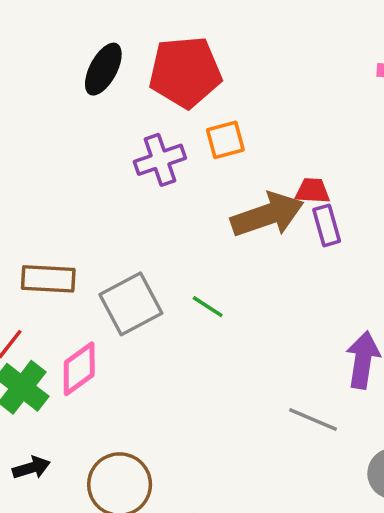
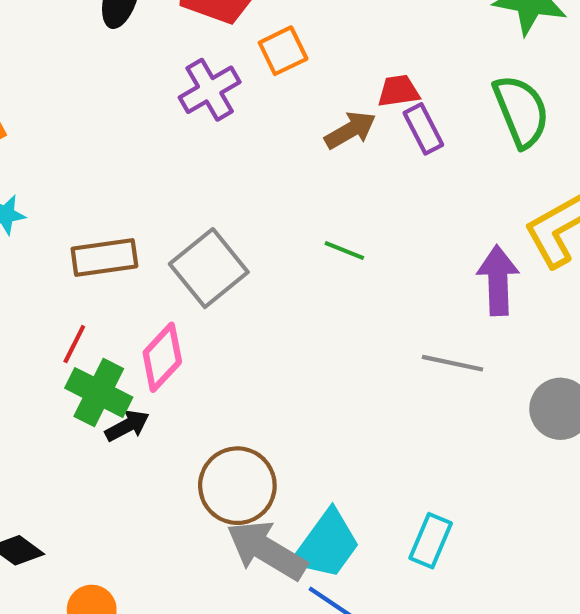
brown arrow: (267, 215) -> (350, 130), size x0.6
green line: (208, 307) -> (344, 251), moved
black arrow: (31, 468) -> (127, 426), moved

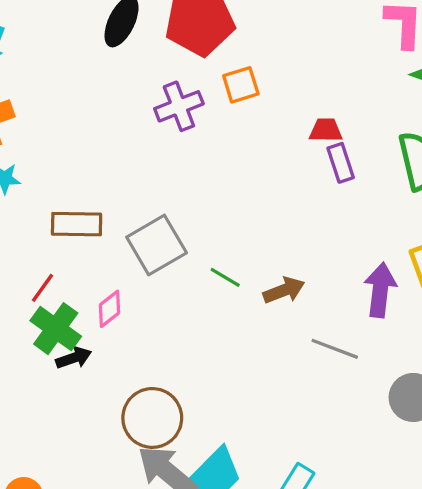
brown arrow: (350, 130) -> (284, 290), moved
green line: (344, 251) -> (225, 277), moved
pink diamond: (162, 357) -> (109, 309), size x0.7

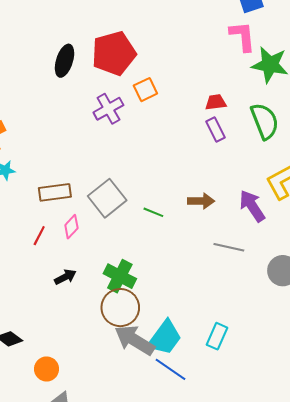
red trapezoid: (326, 130) -> (216, 102), moved
brown arrow: (284, 290) -> (201, 201), moved, turned 30
purple arrow: (380, 290) -> (252, 206), turned -32
pink diamond: (109, 309) -> (71, 227), moved
green cross: (56, 329) -> (120, 276), moved

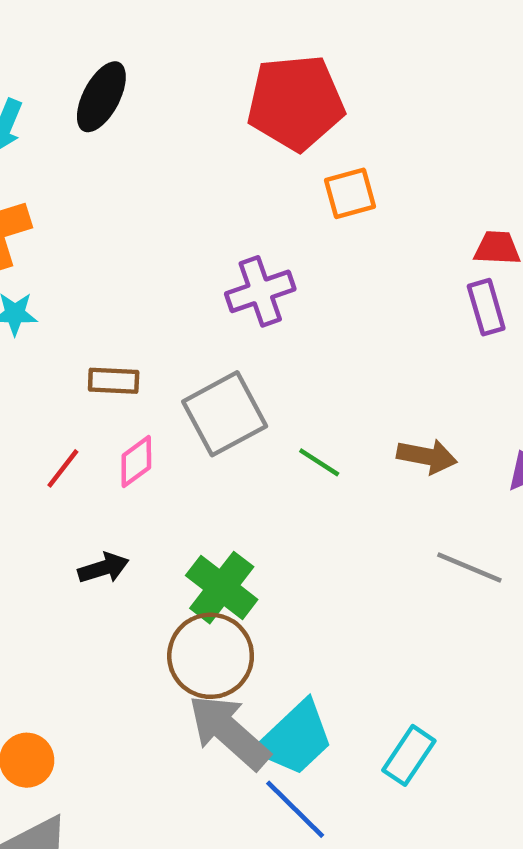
black ellipse: (65, 61) -> (101, 97), moved
purple cross: (108, 109) -> (260, 291), moved
brown rectangle: (55, 192) -> (114, 381), size x0.7

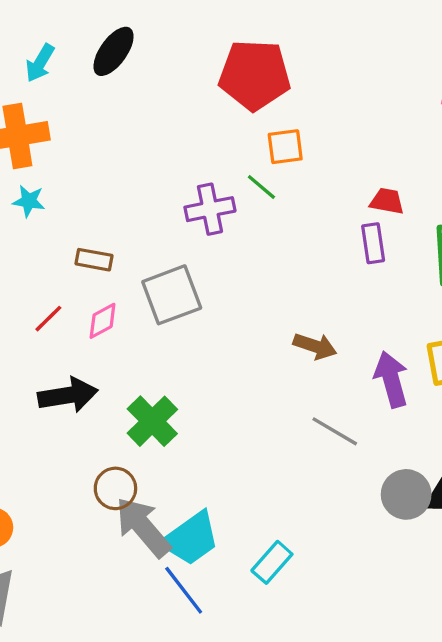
green line: (319, 462) -> (261, 187), moved
black arrow: (103, 568) -> (68, 395), size x1.6
brown circle: (211, 656) -> (115, 488), moved, size x0.7

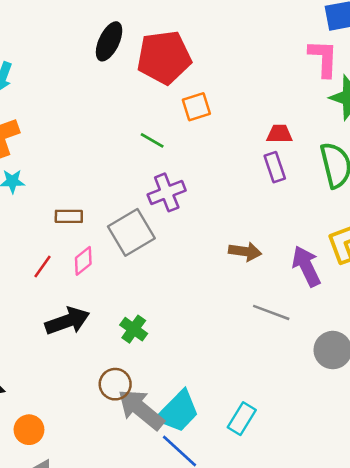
black ellipse: (114, 51) -> (109, 41), moved
green line: (261, 187) -> (152, 140), moved
purple cross: (210, 209) -> (167, 192), moved
green cross: (152, 421) -> (134, 329), size x0.7

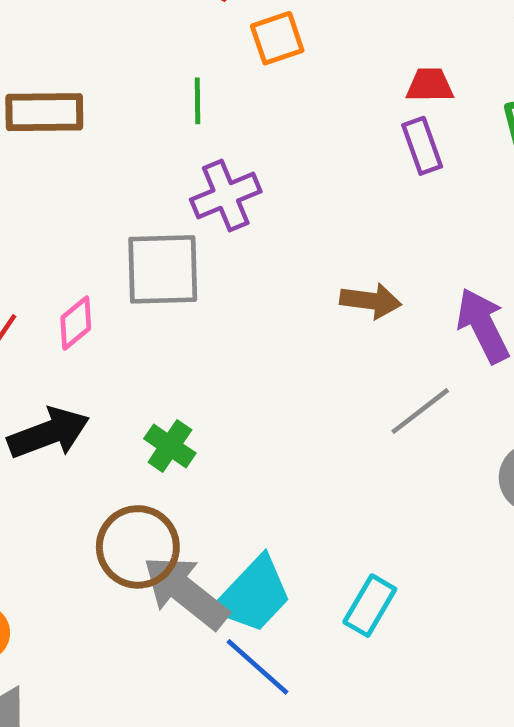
green line: (152, 140) -> (198, 101), turned 60
brown rectangle: (69, 216) -> (44, 112), moved, size x1.5
gray square: (131, 232) -> (163, 269), turned 30
gray line: (271, 312) -> (420, 411), turned -57
brown circle: (115, 384) -> (138, 547), size x1.4

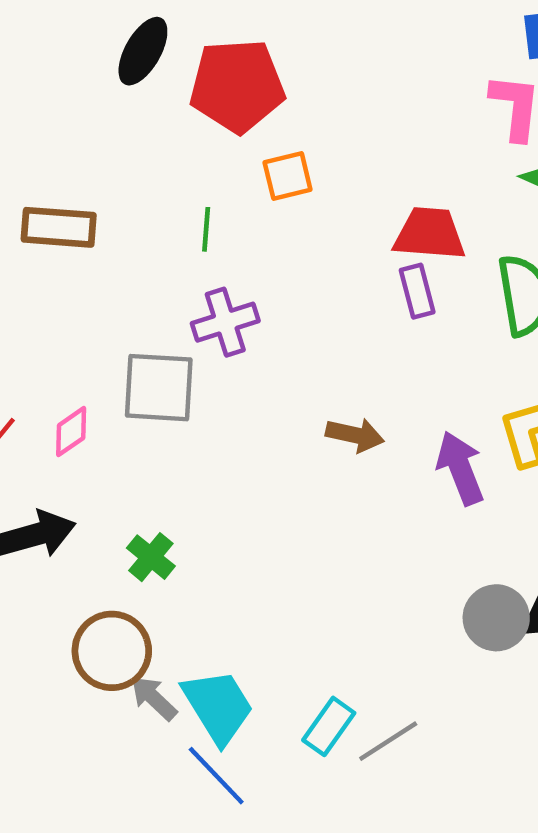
red trapezoid: (430, 85) -> (430, 234), size x1.6
gray line: (420, 411) -> (388, 741), moved
gray arrow: (186, 592) -> (154, 698), size x0.6
cyan trapezoid: (253, 595) -> (218, 706), turned -80

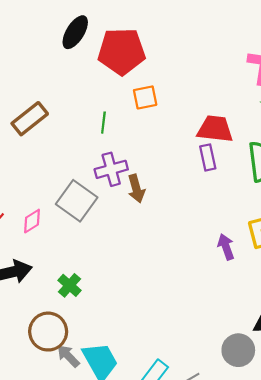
brown rectangle: (59, 227) -> (30, 119), turned -45
gray square: (159, 388) -> (77, 201), turned 30
brown arrow: (355, 435) -> (136, 189), moved, turned 60
purple arrow: (460, 468) -> (226, 247), size x0.7
gray circle: (496, 618) -> (238, 350), moved

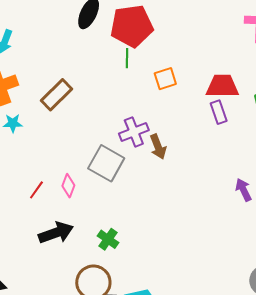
orange square: (145, 97) -> (165, 79), moved
green line: (103, 123) -> (127, 58), moved
pink diamond: (32, 221) -> (68, 186), turned -30

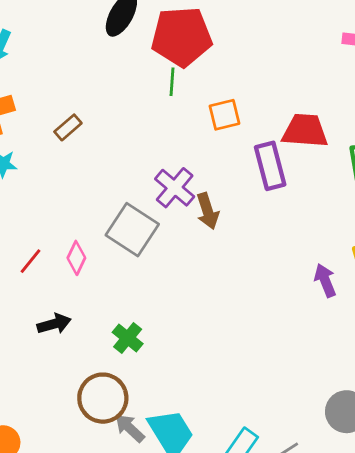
brown rectangle: (56, 95) -> (68, 127), size x0.6
purple rectangle: (219, 112) -> (270, 166), moved, size x1.4
purple cross: (134, 132) -> (175, 188), turned -32
black arrow: (56, 233) -> (54, 324), size x0.7

